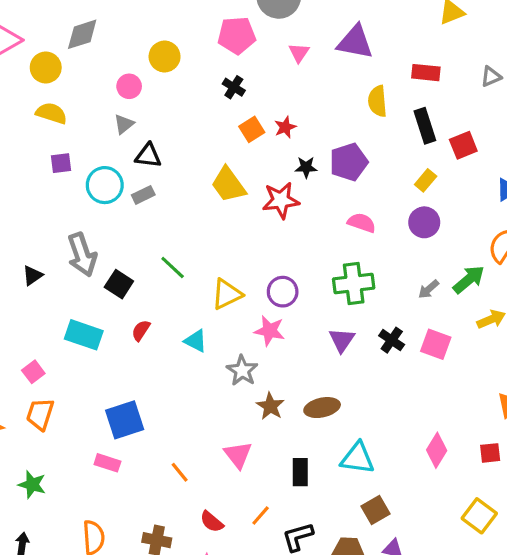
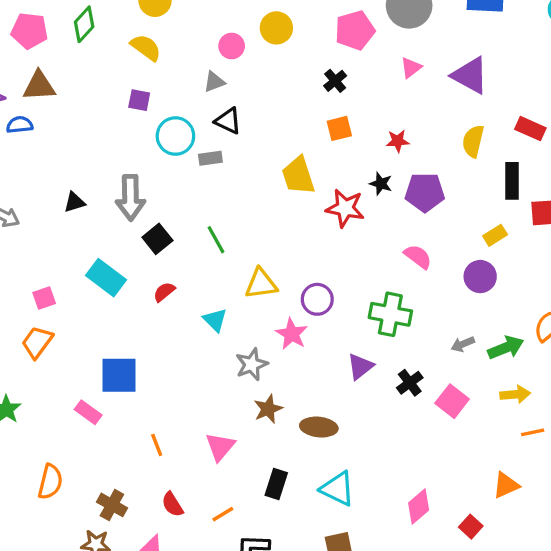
pink pentagon: (237, 35) -> (355, 30), turned -30
red star: (285, 127) -> (398, 141), moved
red square: (490, 453) -> (471, 527), turned 30

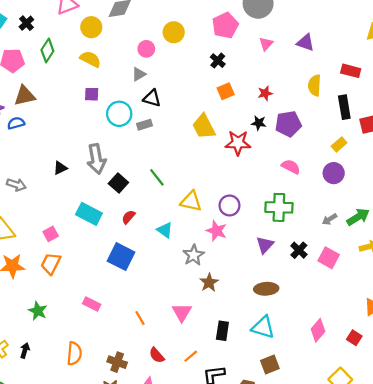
purple triangle: (470, 75) -> (306, 43), size x0.7
yellow triangle: (261, 284) -> (191, 201), turned 30
blue square: (119, 375) -> (121, 257), moved, turned 36
brown ellipse: (319, 427) -> (266, 289), moved

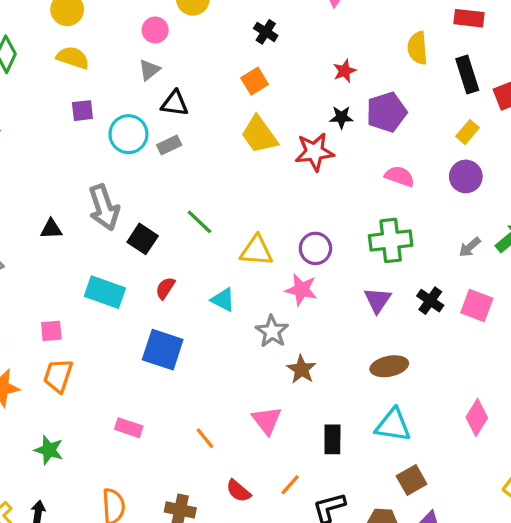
orange square: (226, 91) -> (255, 81), moved
black triangle: (60, 168) -> (51, 229), turned 32
pink square: (51, 234) -> (51, 331), turned 32

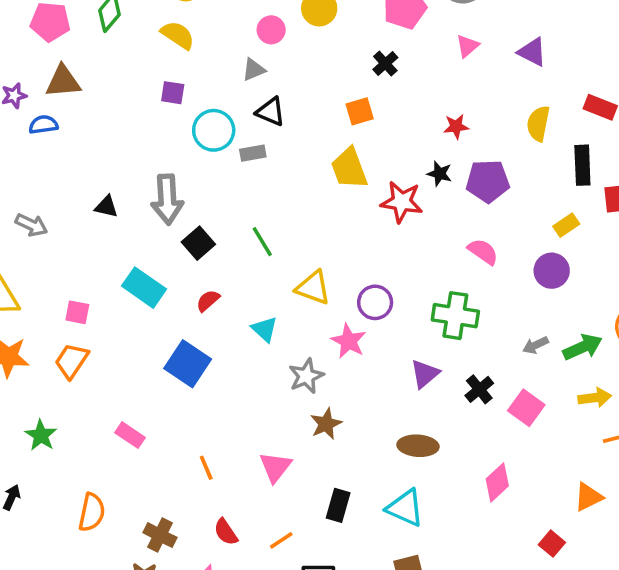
pink diamond: (477, 417) -> (497, 482), moved

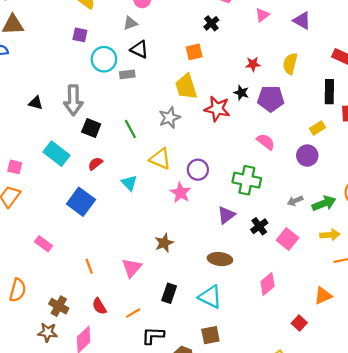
yellow semicircle: (538, 124) -> (290, 64), moved
black square: (198, 243) -> (91, 128), turned -30
gray star: (306, 376) -> (170, 118), moved

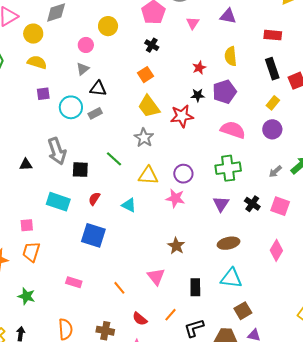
pink semicircle: (266, 142) -> (233, 130), size x1.4

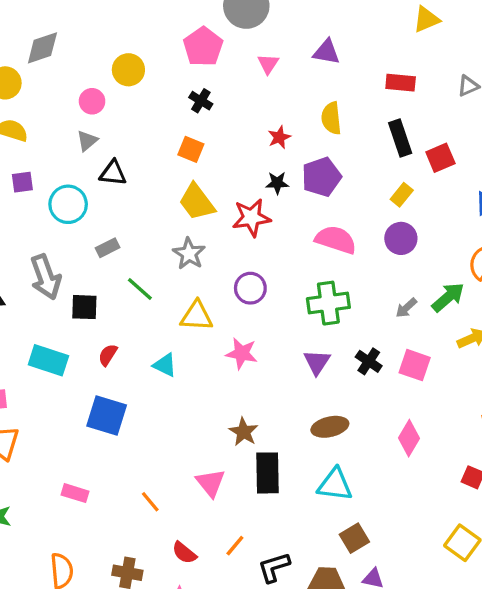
orange square: (146, 75) -> (191, 149), turned -35
gray rectangle: (95, 113) -> (108, 248), moved
purple circle: (183, 174) -> (250, 288), moved
black rectangle: (195, 287) -> (268, 473), moved, size x1.4

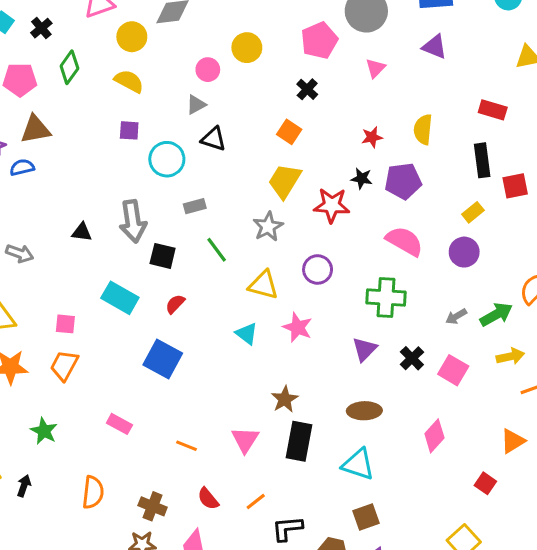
purple triangle: (326, 52) -> (435, 47), moved
yellow trapezoid: (197, 202) -> (285, 181), turned 57
cyan triangle: (165, 365) -> (247, 334), moved
orange line: (150, 502) -> (187, 446), turned -40

